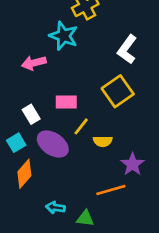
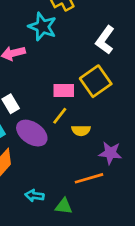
pink rectangle: (66, 102) -> (64, 90), moved
purple star: (133, 164) -> (110, 153), turned -30

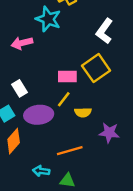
purple ellipse: (32, 133) -> (39, 115), turned -40
orange line: (89, 178) -> (70, 151), moved

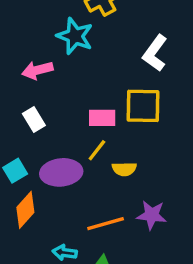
yellow square: (96, 68) -> (143, 106), turned 36
white rectangle: (20, 88) -> (34, 120), moved
purple star: (109, 133) -> (152, 215), moved

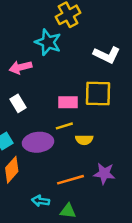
white L-shape: (155, 53) -> (107, 55), turned -100
yellow line: (97, 150) -> (64, 126), turned 35

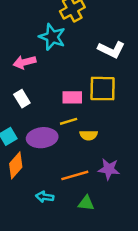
green triangle: (68, 211) -> (86, 203), moved

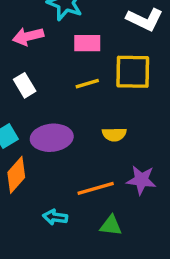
pink rectangle: (72, 97) -> (87, 43), moved
yellow line: (69, 121) -> (87, 84), moved

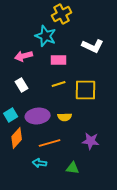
yellow square: (133, 72) -> (86, 90), moved
yellow semicircle: (114, 134) -> (65, 117), moved
orange line: (96, 188) -> (50, 143), moved

